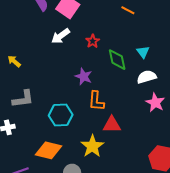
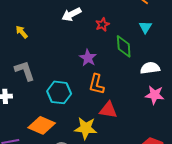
cyan triangle: (143, 52) -> (145, 27), moved
gray L-shape: (23, 99) -> (25, 71), turned -110
pink star: (155, 103) -> (155, 95), turned -30
yellow star: (92, 146) -> (86, 128), turned 30

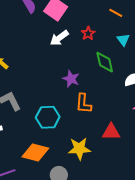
white arrow: (71, 14) -> (59, 38), moved
red star: (102, 24) -> (88, 33), moved
red triangle: (108, 110) -> (111, 132), moved

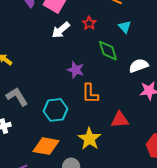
yellow star: (79, 149) -> (89, 139), turned -30

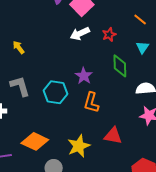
cyan hexagon: (55, 110) -> (55, 92), moved

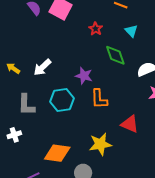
white arrow: (80, 34) -> (42, 67), moved
gray L-shape: (20, 86) -> (26, 105), turned -145
red triangle: (113, 136) -> (130, 124), turned 30
yellow star: (79, 146) -> (100, 144), turned 30

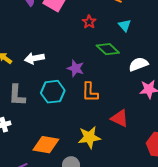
green diamond: (115, 55) -> (108, 49), turned -30
white arrow: (42, 67) -> (34, 58), turned 30

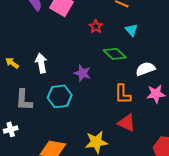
white arrow: (34, 58) -> (41, 63), turned 90
orange L-shape: (90, 92) -> (123, 94), moved

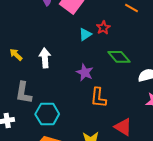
cyan triangle: (131, 30) -> (85, 34), moved, turned 32
orange L-shape: (123, 94) -> (98, 98), moved
cyan hexagon: (60, 96) -> (47, 114), moved

